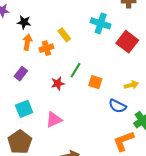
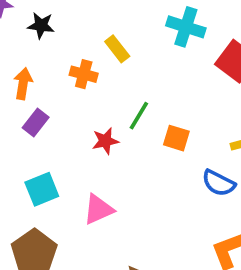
orange arrow: (27, 42) -> (23, 84), moved
orange cross: (46, 48) -> (84, 74), turned 32

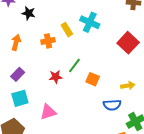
cyan cross: (186, 27) -> (90, 22), moved
orange cross: (84, 74) -> (48, 41), turned -32
purple rectangle: (36, 123) -> (18, 74), moved
blue semicircle: (219, 183) -> (112, 105), turned -36

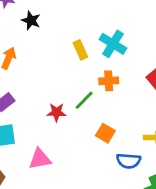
orange cross: (48, 41) -> (109, 81), moved
orange square: (93, 79) -> (105, 133), moved

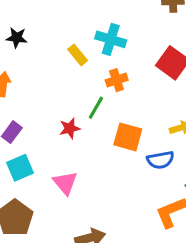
orange square: (105, 133) -> (128, 137), size x1.4
pink triangle: (40, 159) -> (65, 183), turned -45

